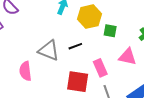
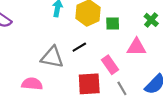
pink semicircle: (25, 71) -> (32, 84), turned 114

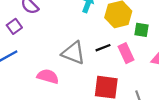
pink rectangle: (110, 65) -> (126, 53), moved

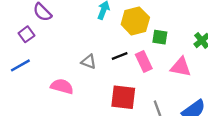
gray triangle: (73, 53) -> (89, 62), size x0.6

